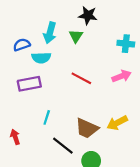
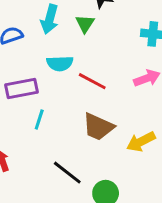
cyan semicircle: (41, 58) -> (60, 63), moved
cyan line: (47, 117) -> (39, 119), moved
brown trapezoid: (87, 128) -> (98, 127), moved

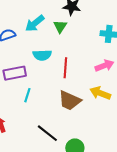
cyan arrow: (50, 19) -> (35, 23), turned 36
red line: (92, 81) -> (65, 68), turned 66
yellow arrow: (141, 142) -> (100, 93), moved, turned 48

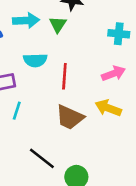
cyan arrow: (35, 23) -> (26, 20), turned -144

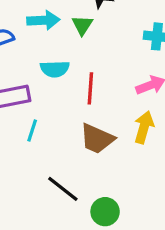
yellow arrow: (108, 108) -> (144, 127), turned 85

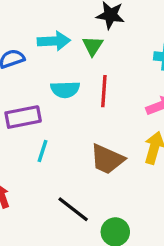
red line: (90, 88) -> (104, 91), moved

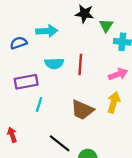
green triangle: (93, 46) -> (106, 26), moved

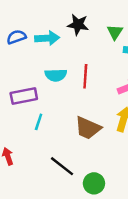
black star: (85, 14) -> (78, 25), moved
blue semicircle: (19, 43) -> (16, 37), moved

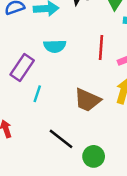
red line: (85, 76) -> (101, 47), moved
purple rectangle: (24, 96) -> (22, 67), turned -45

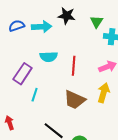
red line: (101, 47) -> (74, 66), moved

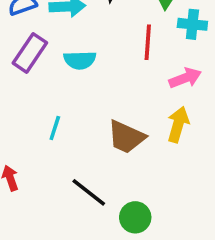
red line: (74, 66) -> (148, 42), moved
purple rectangle: (23, 74) -> (30, 53), moved

